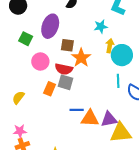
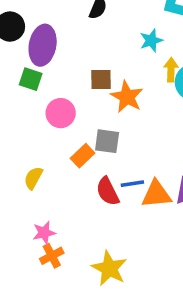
purple ellipse: (50, 26) -> (43, 45), moved
red semicircle: (64, 69) -> (108, 191), moved, turned 60
orange rectangle: (50, 89) -> (83, 156), turned 32

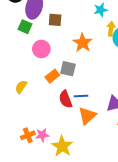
brown square: (101, 79) -> (55, 20), moved
orange triangle: (156, 194) -> (87, 116), moved, turned -42
pink star: (44, 233) -> (42, 135), moved

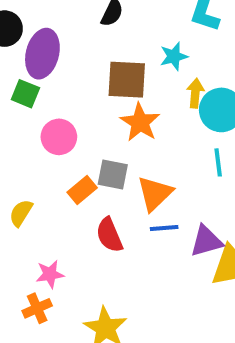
brown square: (55, 20) -> (127, 80), moved, size x1.5
blue line: (81, 96) -> (164, 228), moved
orange triangle: (87, 116) -> (155, 193), moved
pink star: (42, 135) -> (50, 274), moved

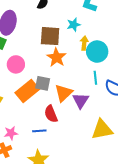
orange rectangle: (82, 190) -> (27, 91), size x1.6
blue line: (164, 228) -> (39, 131), moved
red semicircle: (109, 235) -> (51, 114), moved
purple triangle: (206, 241) -> (81, 101), moved, turned -42

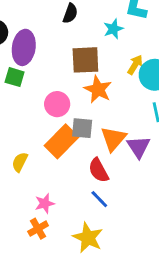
cyan star: (74, 25) -> (113, 29), moved
yellow arrow: (84, 43) -> (135, 65), turned 32
pink circle: (16, 64) -> (57, 104), moved
blue line: (39, 131) -> (99, 199), moved, turned 56

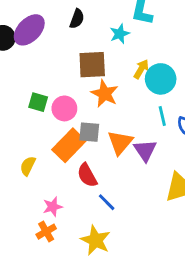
purple ellipse: (24, 47) -> (29, 30), moved, turned 36
green square: (15, 77) -> (38, 102), moved
red semicircle: (98, 170) -> (87, 175), moved

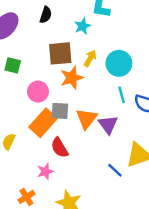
yellow arrow: (141, 69) -> (90, 58), moved
orange star: (105, 94) -> (72, 78), turned 30
green square: (38, 102) -> (13, 65), moved
blue line: (107, 202) -> (115, 170), moved
pink star: (53, 207) -> (45, 171), moved

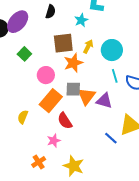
green square: (13, 65) -> (24, 54), turned 32
gray square: (60, 111) -> (73, 89), moved
purple triangle: (108, 125) -> (104, 101), turned -36

